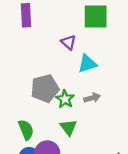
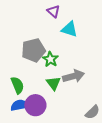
cyan triangle: (87, 64) -> (69, 29), turned 36
gray arrow: (92, 98) -> (73, 76), moved, size x1.5

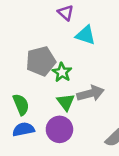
purple circle: (35, 105) -> (59, 129), moved

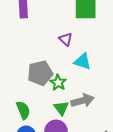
purple triangle: (66, 13) -> (66, 39), moved
cyan triangle: (86, 35) -> (83, 61), moved

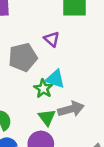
cyan triangle: (83, 61) -> (55, 79), moved
gray pentagon: (40, 73) -> (23, 57), moved

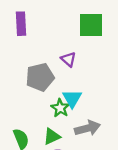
cyan triangle: (55, 79) -> (72, 98), turned 42
green triangle: (47, 117) -> (52, 136), moved, turned 42

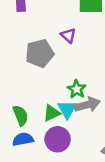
cyan triangle: (72, 98) -> (67, 109), moved
green star: (60, 108) -> (77, 89), moved

